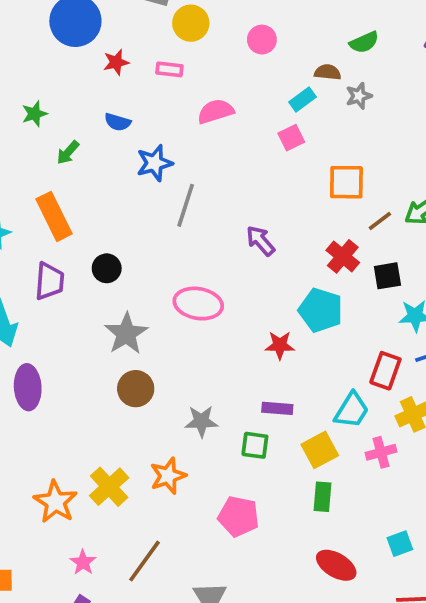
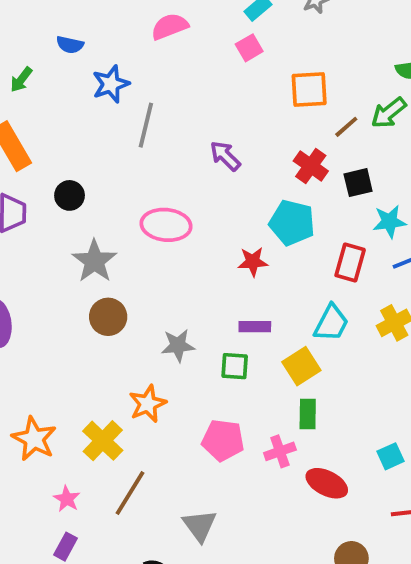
red rectangle: (385, 371) -> (350, 262), moved
pink cross: (381, 452) -> (280, 451), moved
yellow cross: (109, 487) -> (103, 441), moved

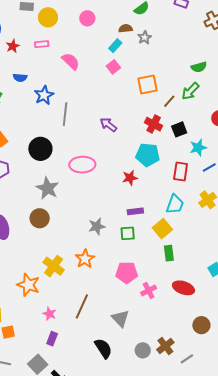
pink semicircle: (170, 26) -> (71, 61), turned 72
black circle: (70, 195) -> (40, 149), moved, size x1.5
brown circle: (108, 317) -> (40, 218), moved
yellow cross: (103, 441) -> (54, 266), moved
pink cross: (280, 451) -> (149, 290), moved

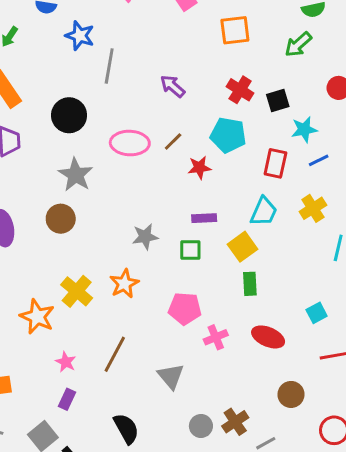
blue star: (44, 95) -> (80, 36), turned -30
brown line: (169, 101) -> (173, 142), moved
black semicircle: (103, 348) -> (126, 429), moved

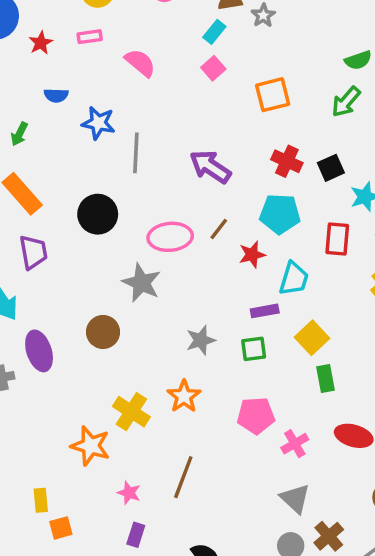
purple arrow: (173, 86) -> (210, 167), size x1.4
gray star: (76, 175) -> (141, 283), moved
cyan trapezoid: (264, 212) -> (294, 279), moved
gray triangle: (171, 376) -> (295, 499), moved

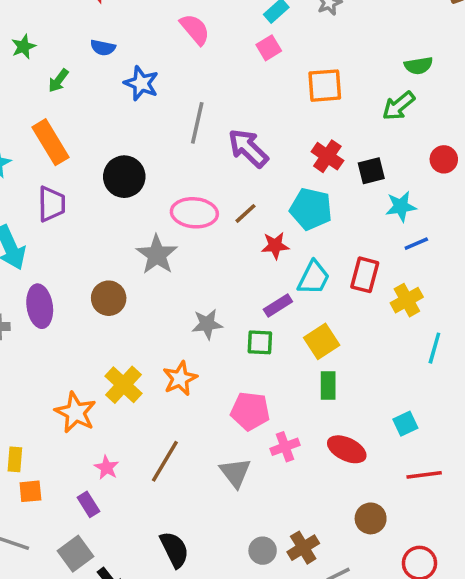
gray line: (136, 153) -> (197, 123), moved
red rectangle: (337, 239) -> (365, 275), moved
purple rectangle: (265, 311) -> (278, 306), turned -32
gray triangle: (295, 499) -> (235, 473), moved
purple rectangle: (136, 535) -> (88, 504), moved, turned -60

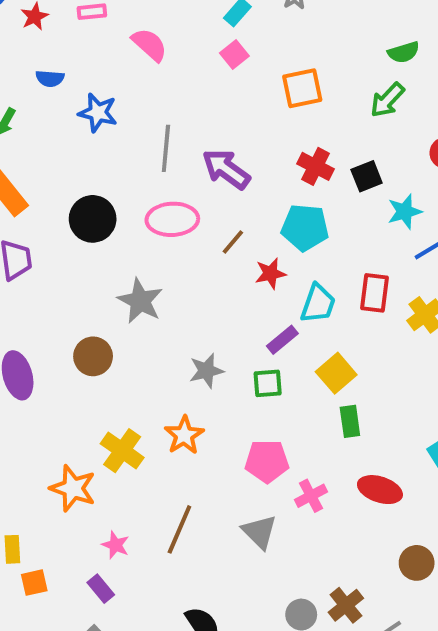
pink ellipse: (194, 213) -> (172, 219), moved

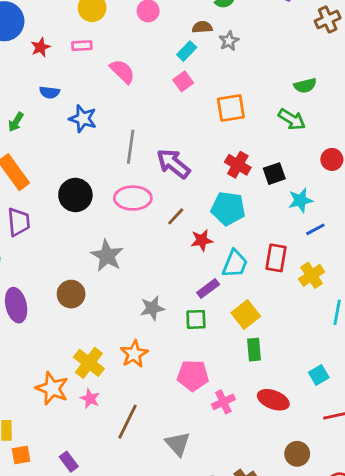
green arrow: (387, 100) -> (292, 119), turned -104
gray triangle: (259, 532) -> (178, 444), moved
pink star: (116, 545) -> (90, 399), moved

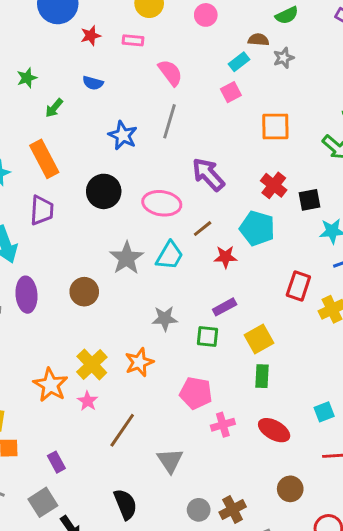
blue star: (83, 119) -> (123, 135), moved
gray line: (131, 147) -> (170, 121), moved
cyan trapezoid: (235, 264) -> (170, 255), moved

